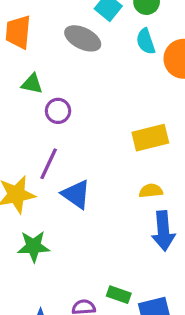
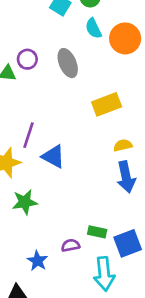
gray ellipse: (83, 38) -> (68, 63), moved, turned 48
purple circle: (58, 111) -> (27, 59), moved
yellow semicircle: (151, 191) -> (123, 145), moved

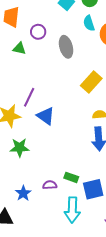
purple circle: (27, 59) -> (38, 32), moved
yellow rectangle: (107, 104) -> (91, 82), turned -35

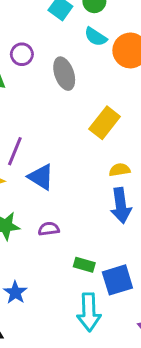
cyan semicircle: (89, 23) -> (96, 37), turned -35
purple semicircle: (50, 185) -> (49, 229), moved

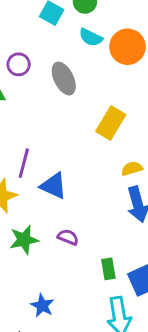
purple semicircle: (49, 229) -> (68, 237), turned 36
green rectangle: (84, 265) -> (108, 269), turned 72

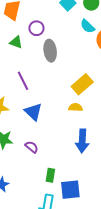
gray ellipse: (64, 79) -> (50, 51), moved
purple line: (24, 163) -> (23, 81), moved, turned -60
yellow semicircle: (132, 169) -> (75, 107), moved

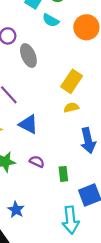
cyan semicircle: (87, 26) -> (51, 20), moved
green rectangle: (50, 175) -> (63, 174), moved

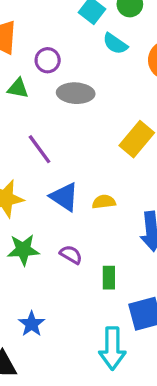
gray ellipse: (28, 56) -> (76, 93), turned -70
yellow semicircle: (71, 108) -> (104, 202), moved

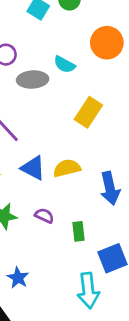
cyan semicircle: (115, 44) -> (64, 65), moved
yellow semicircle: (104, 202) -> (67, 168), size x1.4

